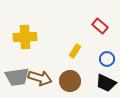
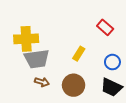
gray trapezoid: (17, 77) -> (37, 59), moved
brown arrow: (40, 78) -> (42, 82), size x0.6

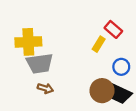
yellow rectangle: (79, 54) -> (99, 44), moved
brown circle: (74, 85) -> (102, 91), moved

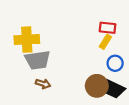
red rectangle: (113, 29) -> (108, 28), turned -35
yellow rectangle: (99, 44) -> (105, 42), moved

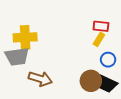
gray trapezoid: (38, 60) -> (17, 57), moved
brown arrow: (43, 84) -> (40, 79), size x1.6

